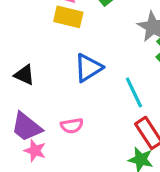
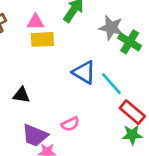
blue triangle: (88, 68) -> (84, 72), moved, turned -40

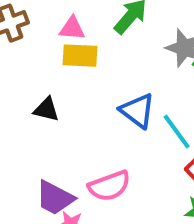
black triangle: (21, 95) -> (46, 109), moved
pink semicircle: (70, 124) -> (109, 186), size x1.5

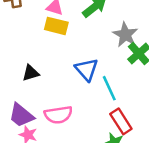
black triangle: (46, 109) -> (31, 73), moved, turned -42

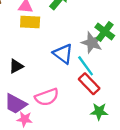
gray star: (125, 35) -> (92, 43), moved
red rectangle: (121, 121) -> (89, 84), moved

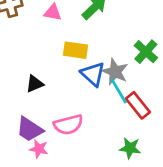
yellow rectangle: (30, 22) -> (75, 50), moved
gray star: (92, 43) -> (115, 72), moved
red rectangle: (89, 84) -> (138, 105), moved

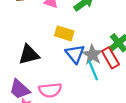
black triangle: (35, 84) -> (29, 55), size x1.5
red rectangle: (138, 105) -> (110, 58), moved

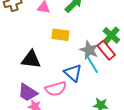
blue triangle: (75, 54) -> (73, 73), moved
black triangle: (29, 55) -> (31, 59), turned 30

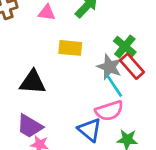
green cross: (111, 35) -> (125, 46), moved
blue triangle: (73, 73) -> (90, 130), moved
pink semicircle: (56, 89) -> (109, 111), moved

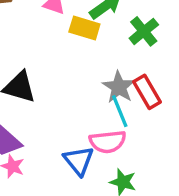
green cross: (125, 46) -> (144, 31), moved
yellow rectangle: (70, 48) -> (84, 28), moved

